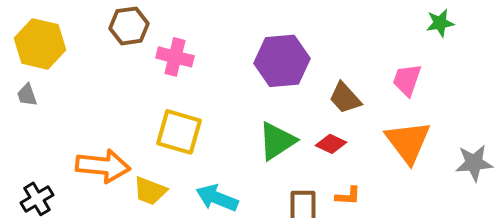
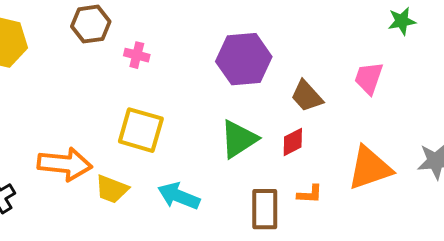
pink cross: (175, 57) -> (137, 55), size x0.7
orange triangle: (408, 142) -> (370, 168), moved, turned 48
red diamond: (331, 144) -> (293, 142), turned -52

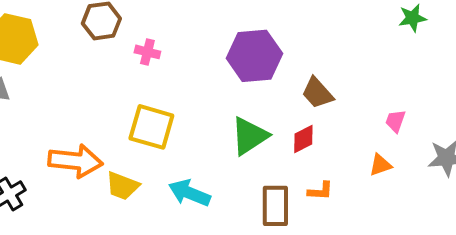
pink trapezoid: (369, 78) -> (395, 121), moved, size x0.7
orange triangle: (370, 168) -> (380, 165), size x0.5

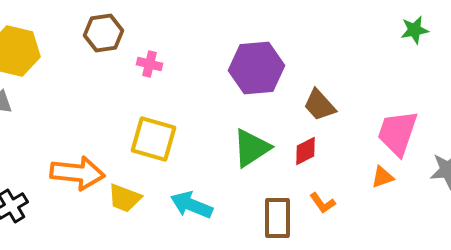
pink trapezoid: (395, 121) -> (398, 133), size x2.0
orange L-shape: (320, 191) -> (322, 203), turned 52

